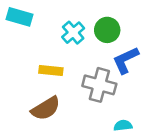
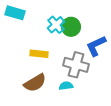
green circle: (107, 30) -> (71, 27), moved
cyan semicircle: (123, 126) -> (66, 86), moved

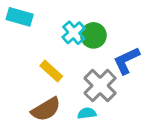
yellow rectangle: (39, 54) -> (51, 71), turned 36
gray cross: (76, 65) -> (100, 86), turned 30

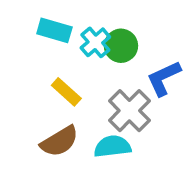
cyan rectangle: (20, 17) -> (54, 30), moved
cyan semicircle: (87, 113) -> (112, 146), size x1.5

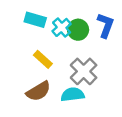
blue L-shape: (164, 78) -> (106, 25), moved, turned 135

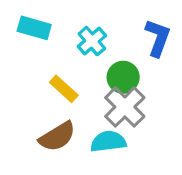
cyan rectangle: (35, 20) -> (34, 28), moved
green circle: (78, 30) -> (123, 77), moved

